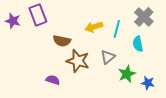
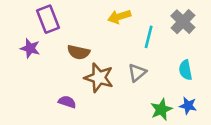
purple star: (13, 21) -> (30, 48), moved
yellow arrow: (94, 27) -> (119, 17), moved
cyan semicircle: (138, 44) -> (185, 70), moved
green star: (127, 74) -> (161, 109), moved

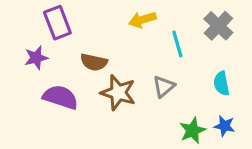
cyan line: (149, 37) -> (177, 44), turned -30
purple star: (30, 48) -> (36, 58), turned -30
purple semicircle: (67, 102) -> (60, 97), moved, size x1.6

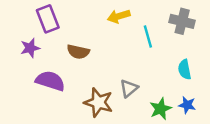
gray cross: (218, 26) -> (182, 21), turned -30
gray triangle: (164, 86) -> (129, 88), moved
brown star: (118, 93) -> (98, 102), moved

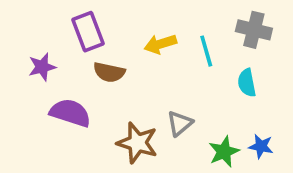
yellow arrow: (119, 16) -> (160, 44), moved
purple rectangle: (48, 19) -> (88, 32), moved
cyan semicircle: (185, 69) -> (247, 83), moved

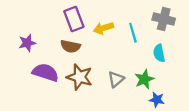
purple rectangle: (88, 32) -> (74, 19), moved
brown star: (137, 143) -> (80, 77), moved
blue star: (261, 146) -> (157, 100), moved
green star: (224, 152) -> (144, 79), moved

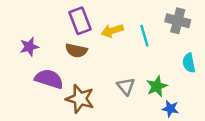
cyan semicircle: (159, 53) -> (189, 63), moved
brown star: (80, 77) -> (80, 99), moved
gray triangle: (116, 79) -> (126, 86), turned -30

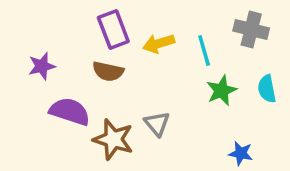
gray triangle: (126, 86) -> (157, 124), moved
green star: (157, 86) -> (221, 91), moved

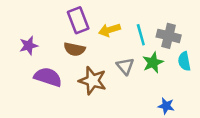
gray cross: (251, 29) -> (169, 36), moved
gray triangle: (157, 124) -> (125, 66), moved
brown star: (113, 139) -> (93, 81), moved

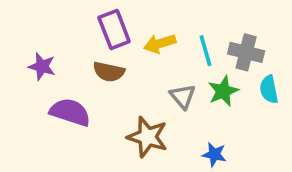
purple star: (29, 46) -> (42, 66), turned 30
brown star: (93, 81) -> (147, 137), moved
blue star: (166, 106) -> (214, 154), moved

